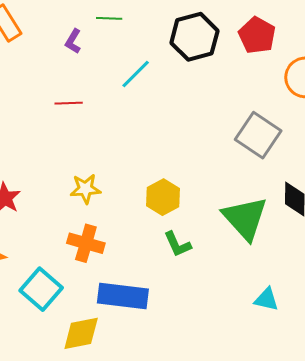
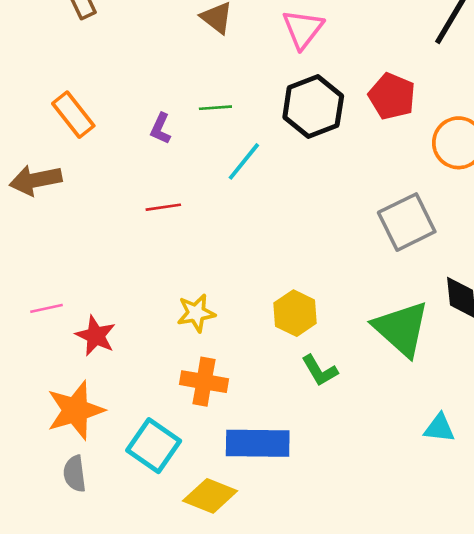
green line: (109, 18) -> (215, 108), moved
gray square: (258, 135) -> (407, 222), turned 36
yellow diamond: (81, 333) -> (210, 496), turned 39

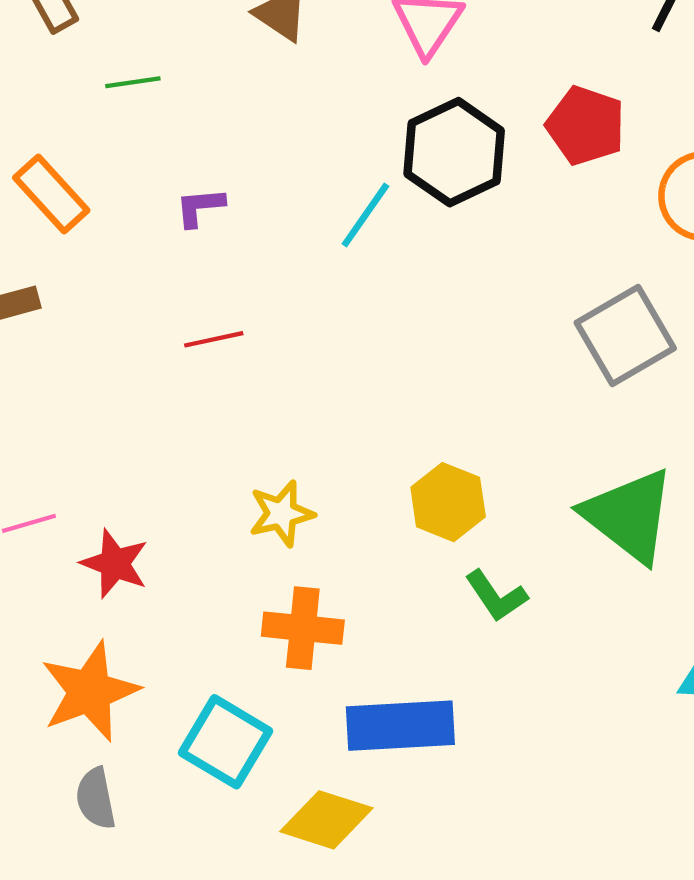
green line: (215, 108) -> (133, 82), moved
purple L-shape: (161, 129) -> (200, 207), turned 64
cyan line: (244, 161) -> (365, 215), moved

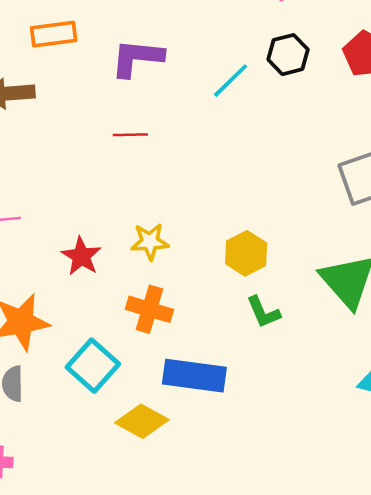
black hexagon: (454, 152) -> (288, 55), size x0.7
orange rectangle: (51, 194) -> (54, 34), turned -66
purple L-shape: (200, 207) -> (137, 58), size x1.8
red star: (115, 564) -> (81, 256), moved

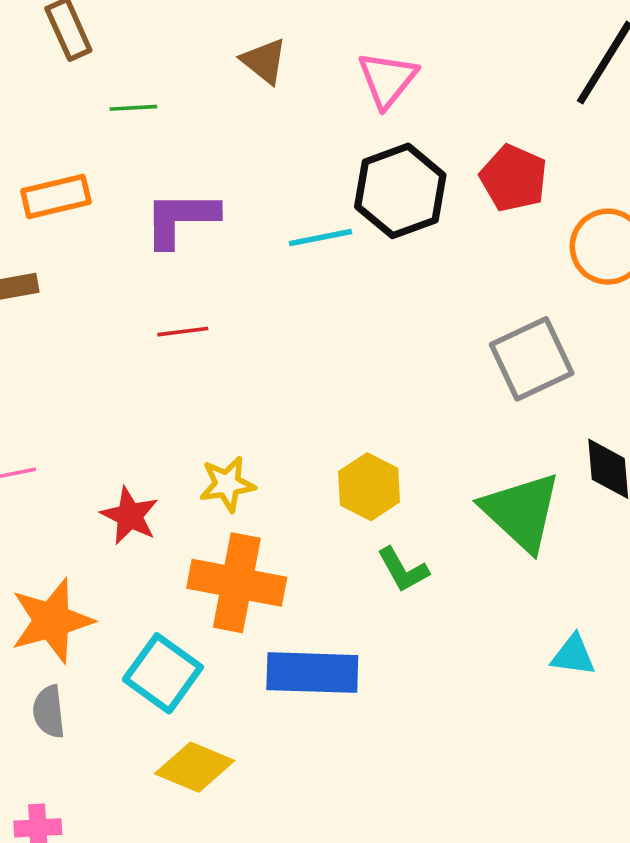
black hexagon: (288, 55) -> (400, 191), size x1.5
cyan line: (231, 81) -> (320, 238), turned 39
orange cross: (149, 309) -> (237, 583), size x1.4
yellow diamond: (142, 421) -> (195, 767), moved

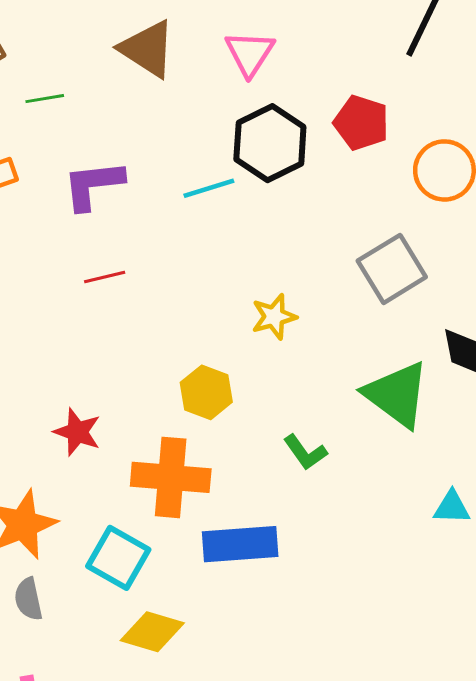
brown triangle: (264, 61) -> (147, 49), size x1.5
yellow star: (227, 484) -> (274, 317), moved
yellow hexagon: (369, 487) -> (206, 392), moved

